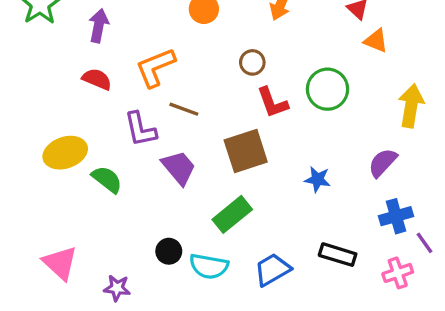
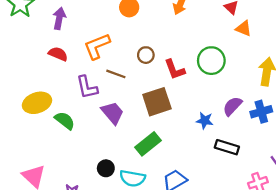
brown circle: (252, 62) -> (146, 55), moved
purple semicircle: (383, 163) -> (232, 106), moved
blue cross: (396, 216) -> (261, 112), moved
black rectangle: (338, 255) -> (227, 147), moved

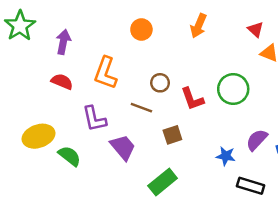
orange L-shape: (97, 46) -> (105, 73), turned -48
brown line: (116, 74) -> (141, 108), moved
brown square: (157, 102) -> (172, 135), size x0.6

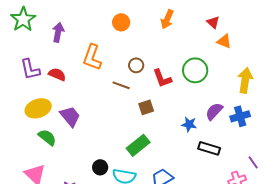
red semicircle: (62, 82) -> (57, 74), moved
purple L-shape: (94, 119) -> (30, 69), moved
purple trapezoid: (123, 147) -> (70, 116), moved
green semicircle: (70, 156) -> (47, 137), moved

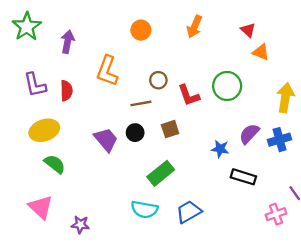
red semicircle: (57, 74) -> (66, 91), turned 66
brown line: (121, 85) -> (141, 103), turned -30
purple trapezoid: (70, 116) -> (106, 140), moved
black circle: (100, 167) -> (135, 133), moved

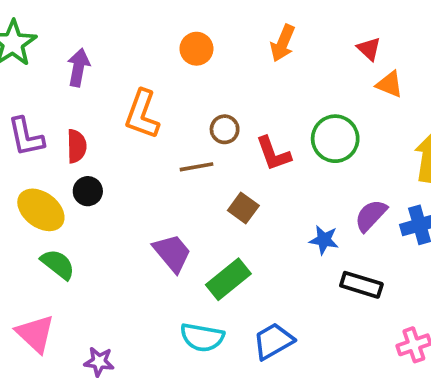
brown square: (170, 129) -> (243, 208), turned -36
yellow ellipse: (44, 130) -> (41, 210), turned 56
black circle: (135, 133) -> (88, 191), moved
purple trapezoid: (106, 140) -> (172, 253), moved

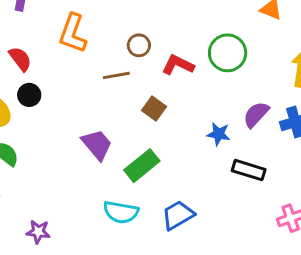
red semicircle: (77, 146) -> (20, 59), turned -36
red L-shape: (273, 154) -> (178, 65), turned 136

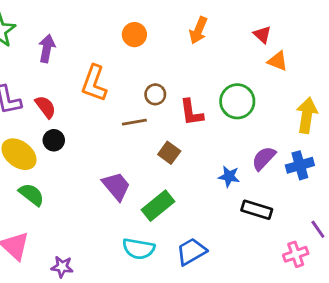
red L-shape: (178, 65) -> (191, 112), turned -124

